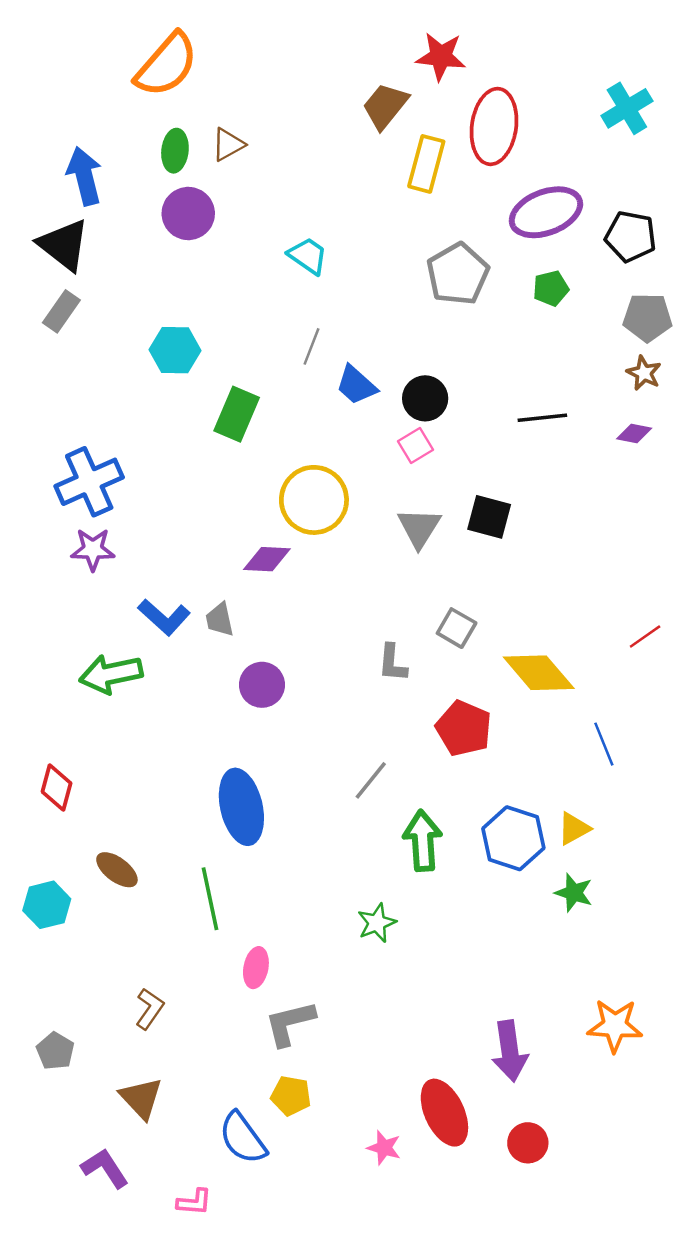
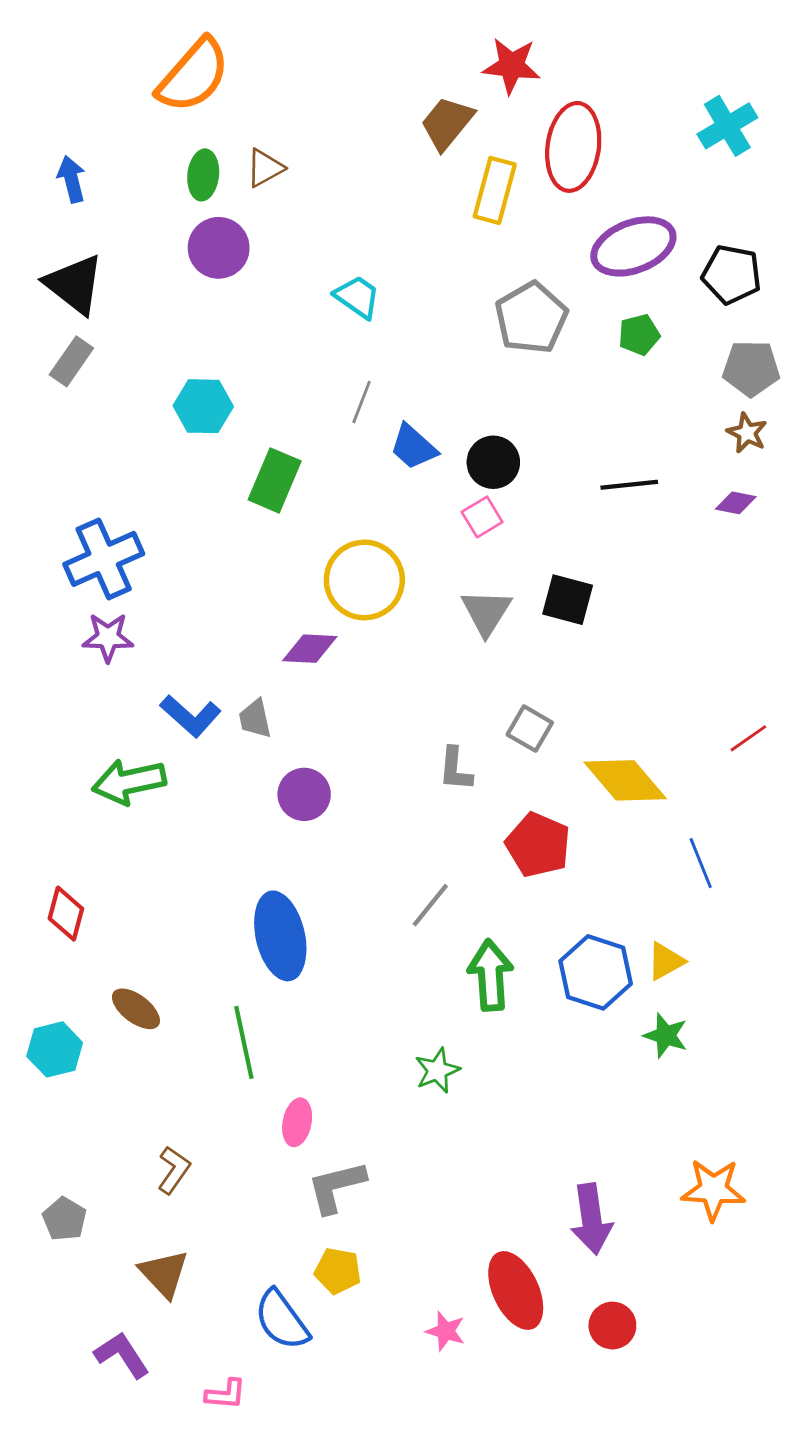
blue arrow: (84, 176) -> (71, 179), moved, size x0.7

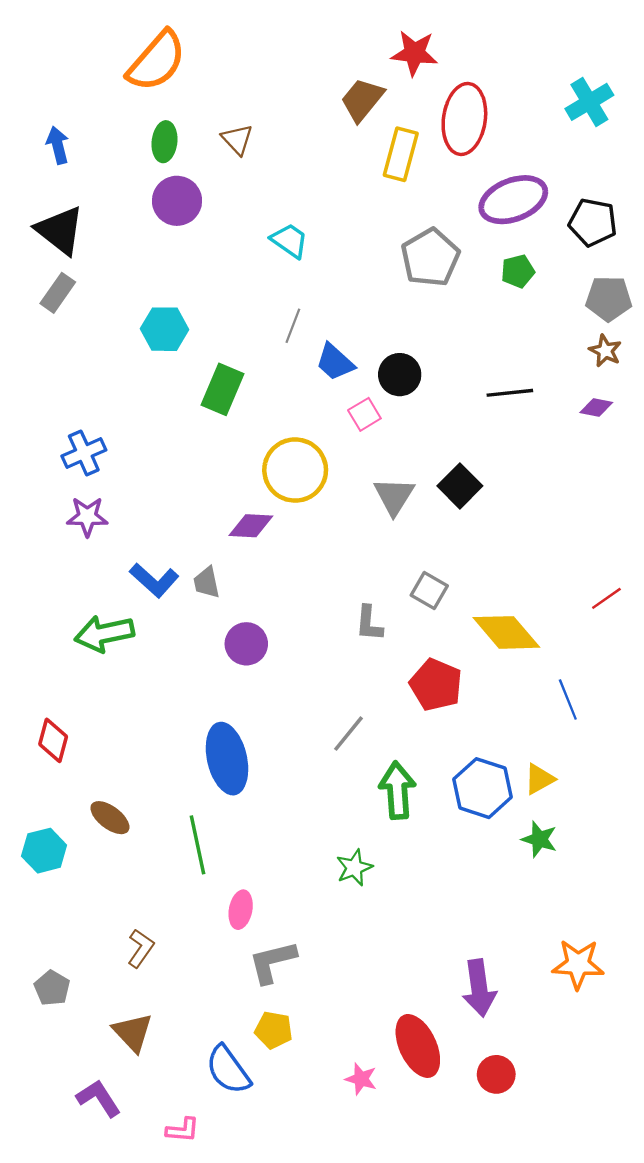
brown triangle: (265, 168) -> (237, 139), moved, turned -44
pink square: (482, 517) -> (364, 414), moved
blue cross: (104, 559) -> (84, 453), size x0.7
black square: (568, 600) -> (460, 486), turned 30

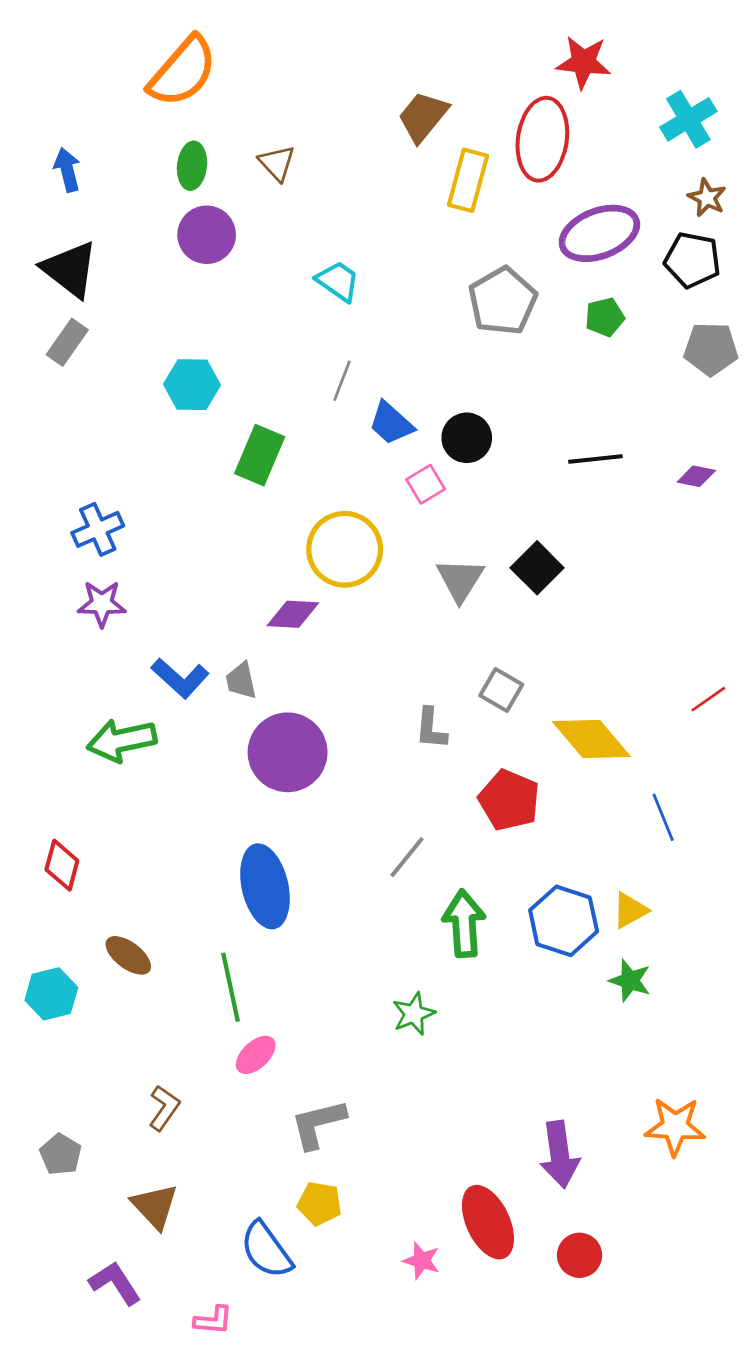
red star: (414, 53) -> (584, 62), moved
brown star: (605, 351) -> (707, 198), moved
purple circle: (246, 644) -> (288, 752), size x1.6
pink ellipse: (241, 910) -> (256, 1055), moved, turned 36

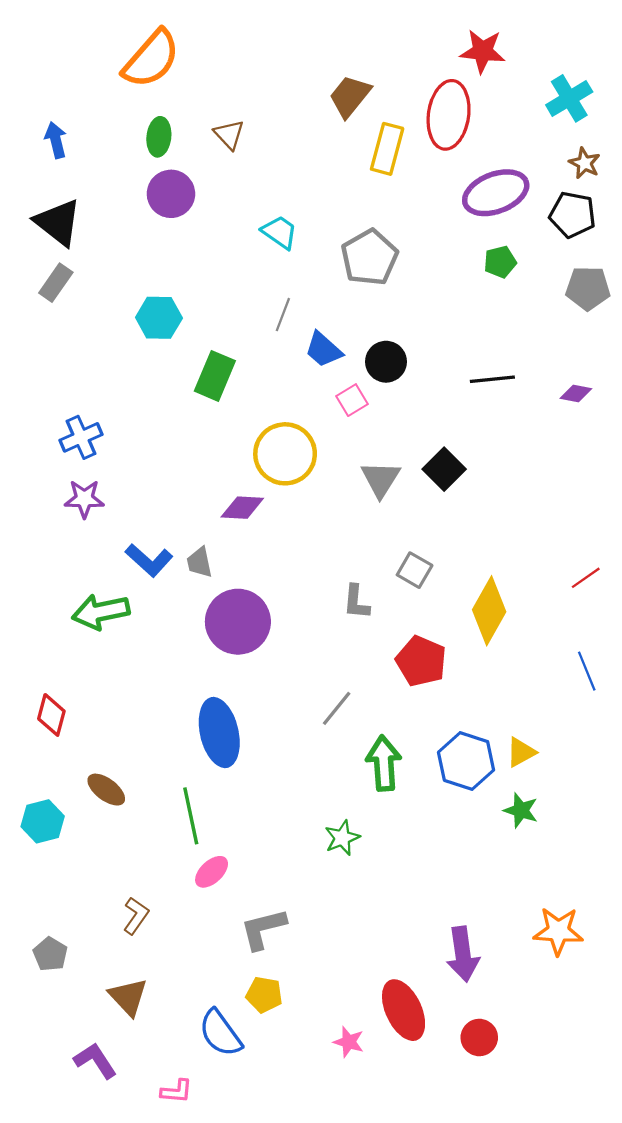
gray pentagon: (503, 301) -> (370, 257), moved
yellow diamond: (591, 739) -> (489, 611), turned 70
blue line: (663, 817) -> (587, 671), moved

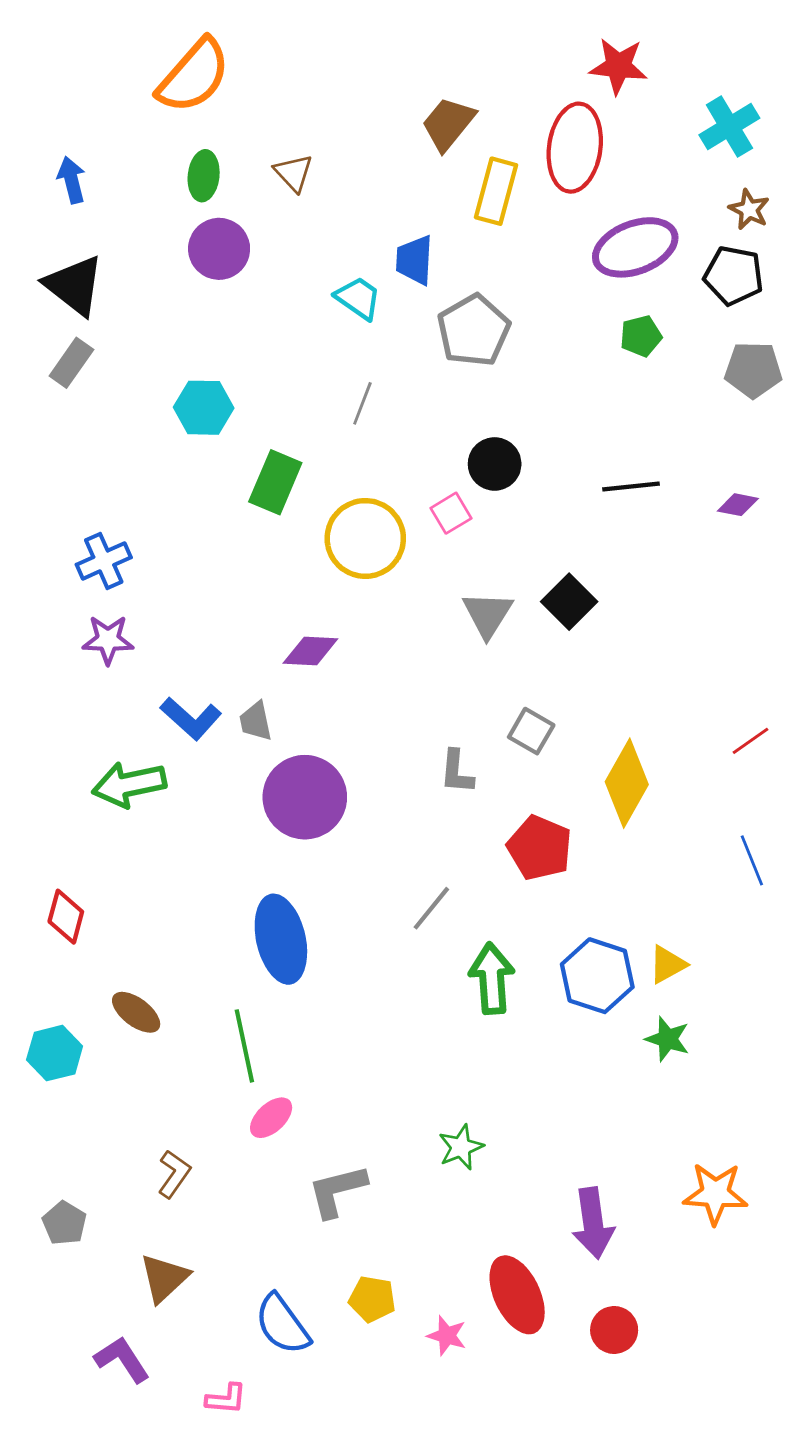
blue trapezoid: (323, 350) -> (414, 260), moved, turned 51
yellow circle: (285, 454) -> (365, 538), moved
green star: (342, 838) -> (461, 1147), moved
yellow pentagon: (264, 995) -> (372, 1299), moved
brown triangle: (128, 997) -> (164, 1278), turned 30

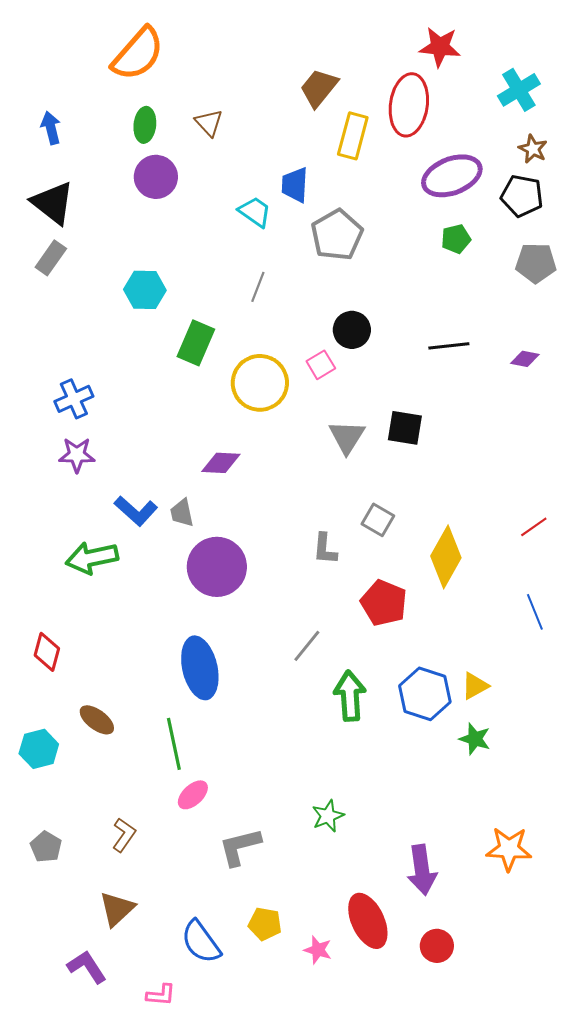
black square: (569, 602) -> (405, 428), turned -36
gray pentagon: (64, 1223) -> (46, 847), moved

